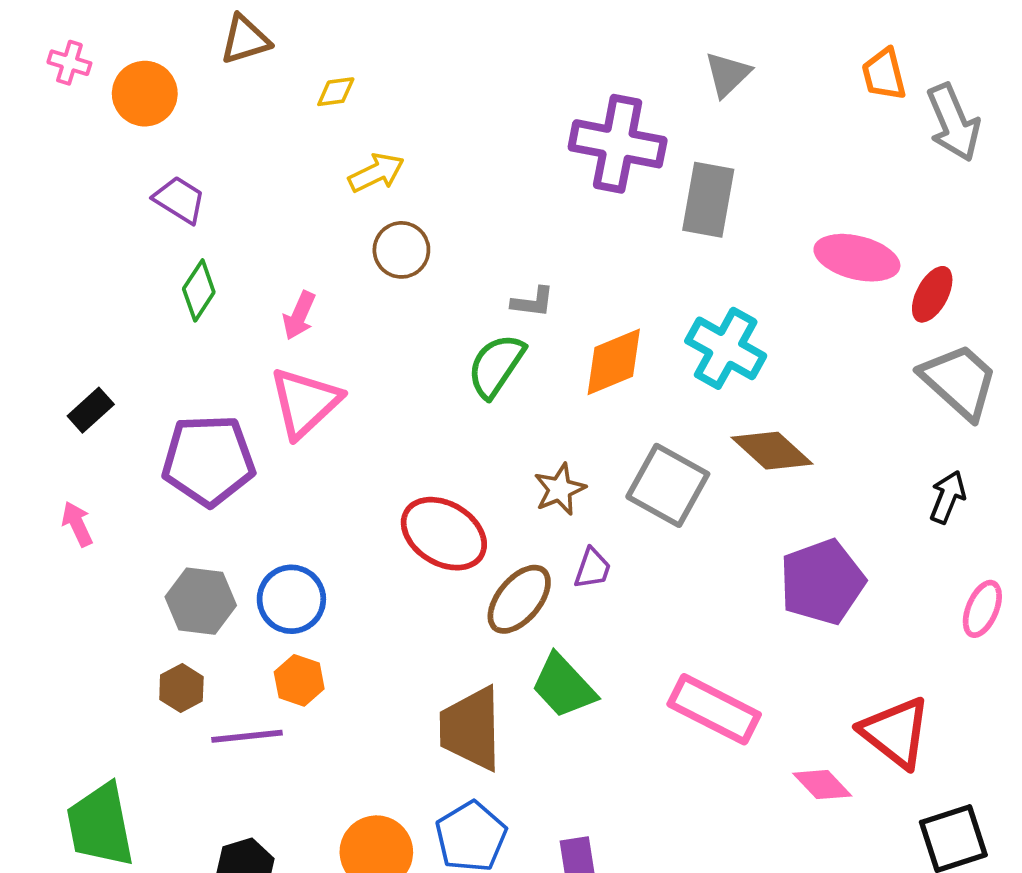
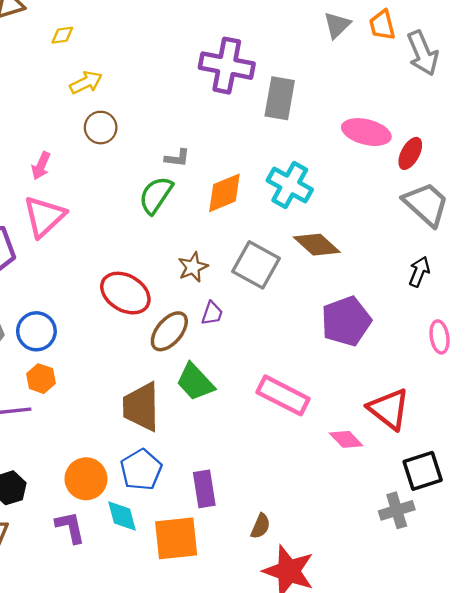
gray triangle: (728, 74) -> (337, 25), moved
pink ellipse: (982, 609) -> (440, 337), turned -32

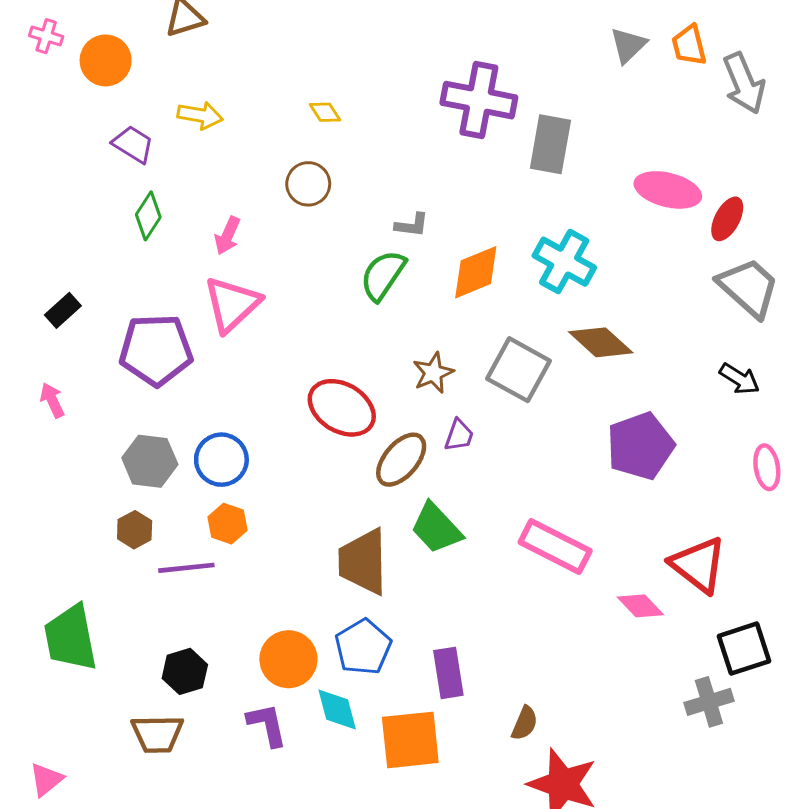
yellow diamond: (62, 35) -> (325, 112), moved, turned 65
yellow arrow: (86, 82) -> (200, 115), moved, turned 36
black arrow: (419, 272) -> (739, 379), turned 100

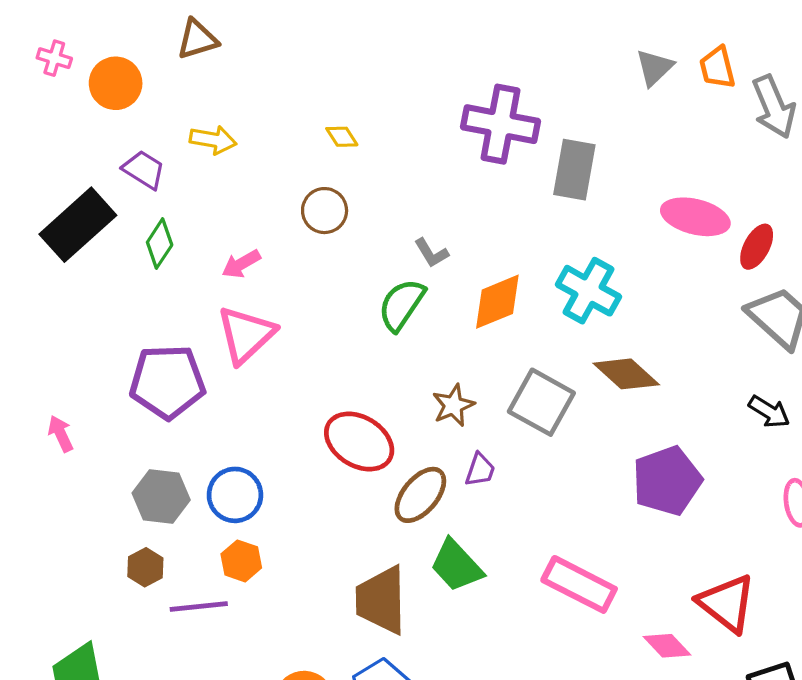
gray L-shape: (412, 225) -> (431, 253), turned 52
pink arrow: (227, 236) -> (241, 264), turned 36
black rectangle: (63, 310) -> (78, 225), moved, size x2.0

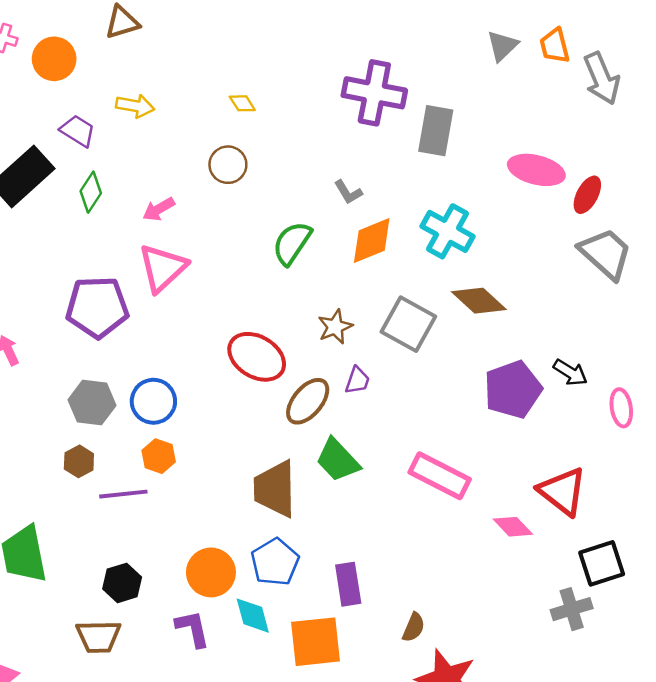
gray L-shape: (431, 253) -> (348, 192), moved
black arrow: (769, 412) -> (570, 372), moved

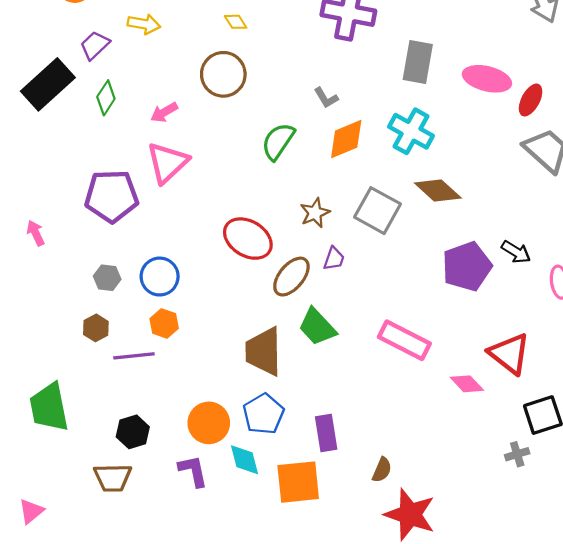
purple trapezoid: (78, 131) -> (95, 45), turned -76
gray rectangle: (436, 131) -> (418, 62), moved
brown circle: (228, 165) -> (223, 74), size x1.4
gray hexagon: (92, 403) -> (107, 278), size x0.7
gray cross: (572, 609) -> (517, 454), size x0.7

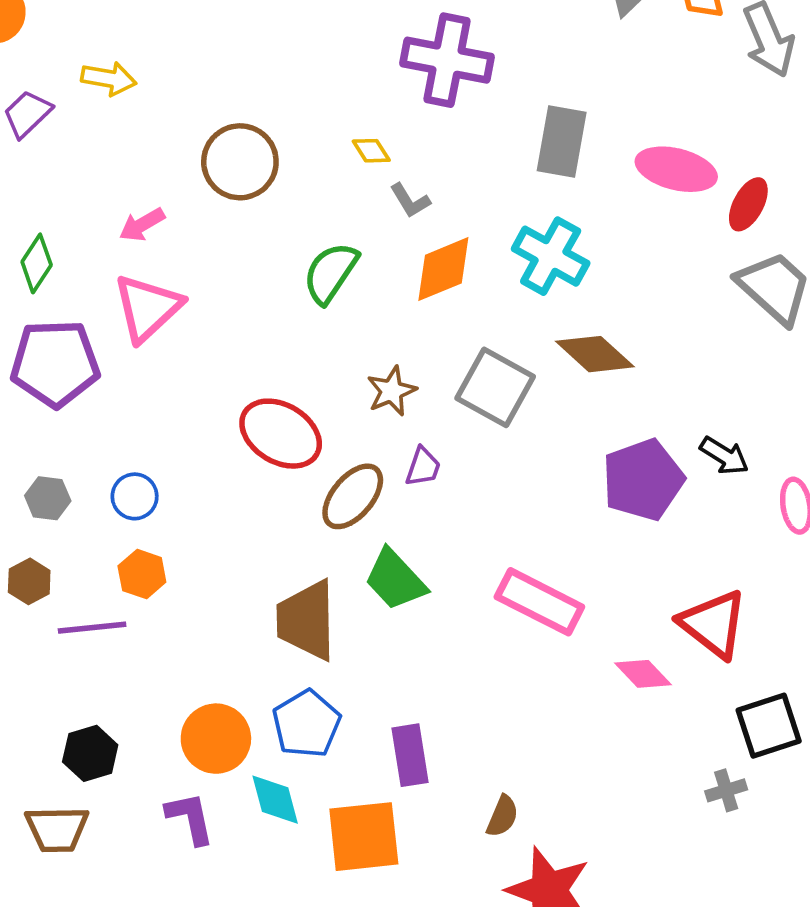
yellow diamond: (236, 22) -> (371, 151), moved
green diamond: (106, 98) -> (37, 263), moved
blue circle: (160, 277) -> (135, 496), size x0.7

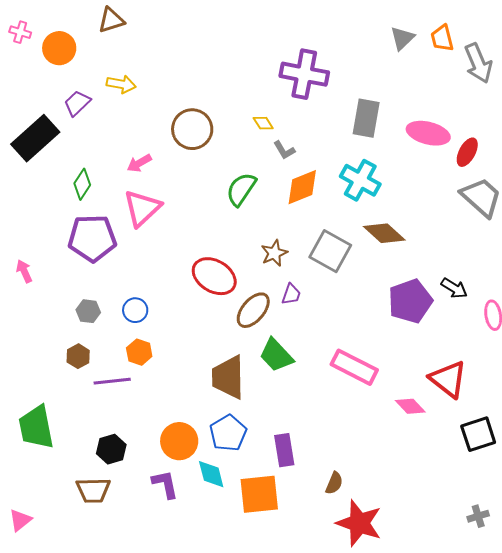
gray cross: (726, 790) -> (478, 516), moved

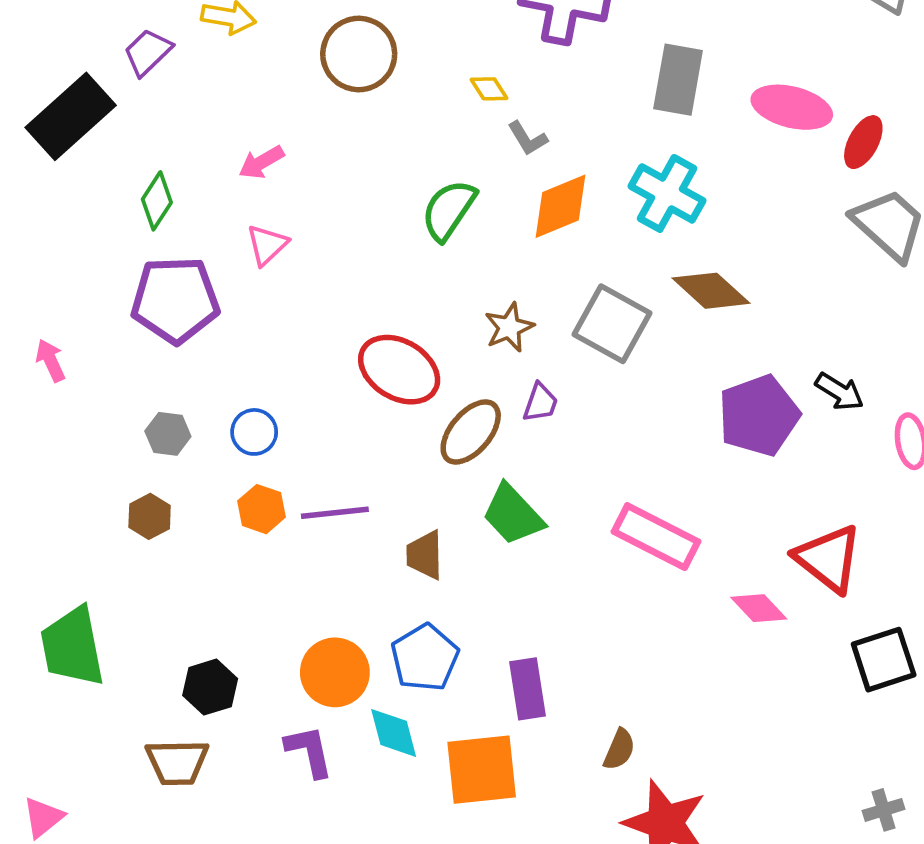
brown circle: (192, 129) -> (359, 54), moved
pink triangle: (142, 208) -> (267, 245), size x0.6
brown trapezoid: (228, 377) -> (425, 555), size x0.6
purple line: (112, 381) -> (335, 513), moved

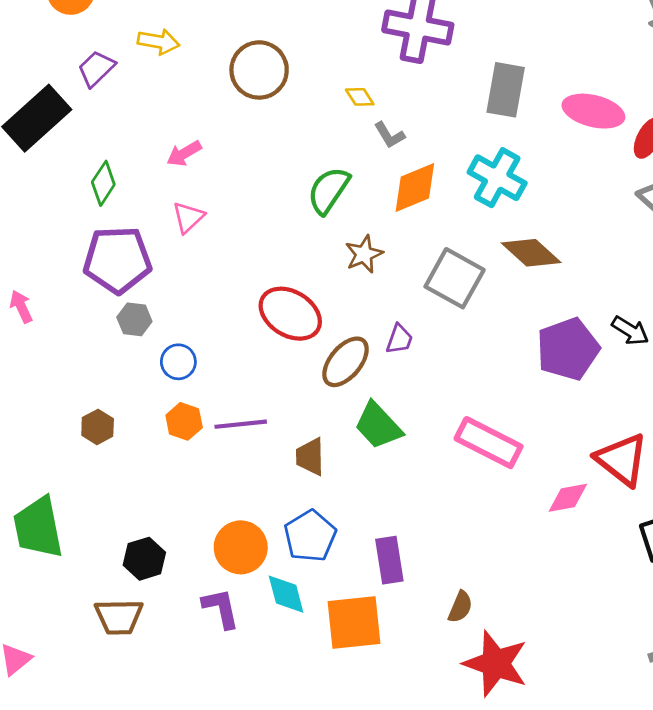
brown star: (509, 327) -> (364, 254), moved
gray hexagon: (168, 434) -> (134, 319), moved
pink diamond: (759, 608) -> (568, 498), turned -57

